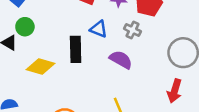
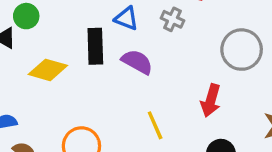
purple semicircle: (121, 60) -> (137, 62), moved
red arrow: (175, 91) -> (211, 100), moved

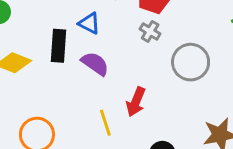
gray cross: (172, 19) -> (150, 31), moved
red arrow: (211, 100) -> (136, 102), moved

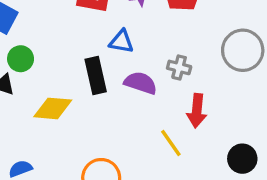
gray cross: (150, 31) -> (179, 67), moved

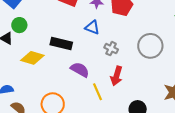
blue triangle: (121, 42) -> (92, 27), moved
black rectangle: (96, 76) -> (61, 44), turned -75
purple semicircle: (141, 83) -> (80, 70), moved

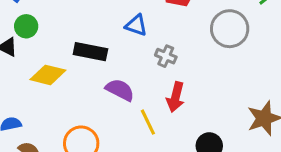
gray circle: (150, 46) -> (230, 29), moved

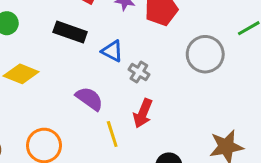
blue triangle: (136, 25) -> (112, 51), moved
black rectangle: (90, 52) -> (70, 32), moved

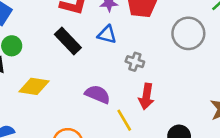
black rectangle: (70, 32) -> (68, 41), turned 40
blue triangle: (112, 51) -> (107, 35), moved

